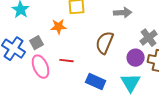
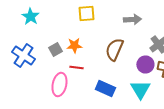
orange star: (59, 27) -> (74, 46), moved
gray square: (37, 43) -> (55, 50), moved
pink ellipse: (41, 67) -> (59, 84), moved, turned 35

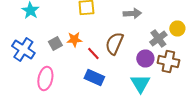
red line: (76, 68) -> (93, 54), moved, turned 40
pink ellipse: (59, 84) -> (45, 78), moved
blue rectangle: (105, 88) -> (94, 78), moved

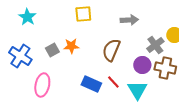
red line: (93, 54) -> (113, 82), moved

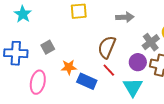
orange star: (71, 46) -> (69, 67), moved
blue cross: (20, 56) -> (16, 53), turned -30
red line: (113, 82) -> (109, 70), moved

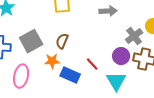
gray square: (48, 47) -> (31, 41), size x1.6
brown semicircle: (107, 47) -> (62, 41), moved, size x0.7

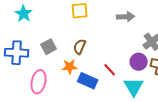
gray square: (31, 41) -> (49, 47), size x0.7

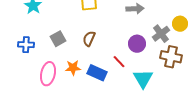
blue cross: (17, 53) -> (26, 45), size x0.7
purple circle: (139, 62) -> (137, 44), moved
orange star: (70, 67) -> (73, 68), moved

